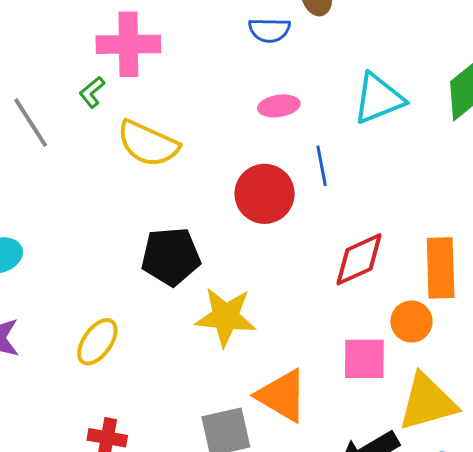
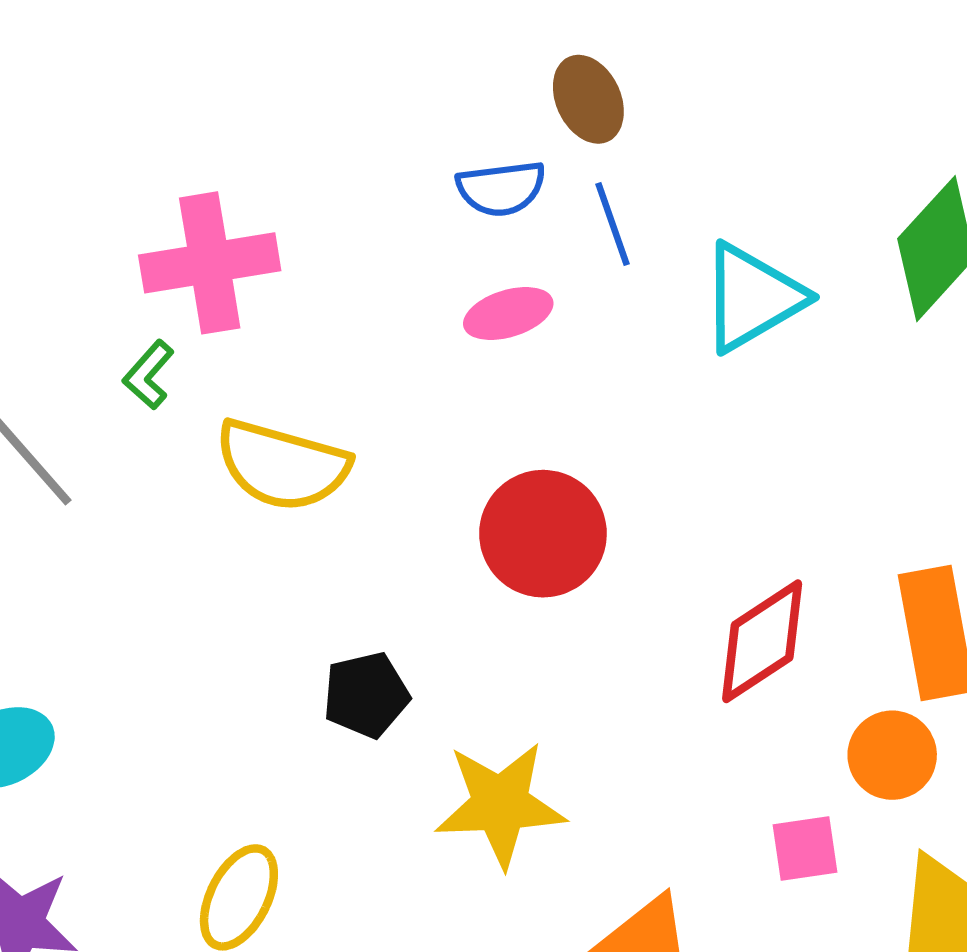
pink ellipse: (279, 106) -> (508, 313), moved
blue line: (322, 166) -> (612, 224), moved
black pentagon: (171, 256) -> (366, 695), size x0.7
pink square: (364, 359) -> (805, 848), size x0.7

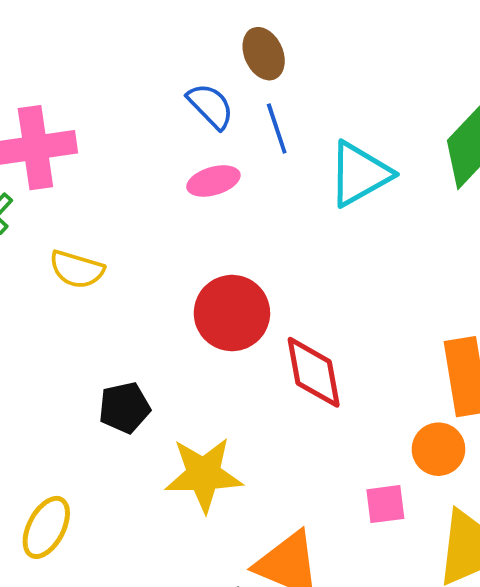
blue semicircle: (501, 188) -> (211, 106), turned -128
yellow semicircle: (282, 465) -> (77, 269), size x0.7
red diamond: (762, 641) -> (314, 372), moved, turned -68

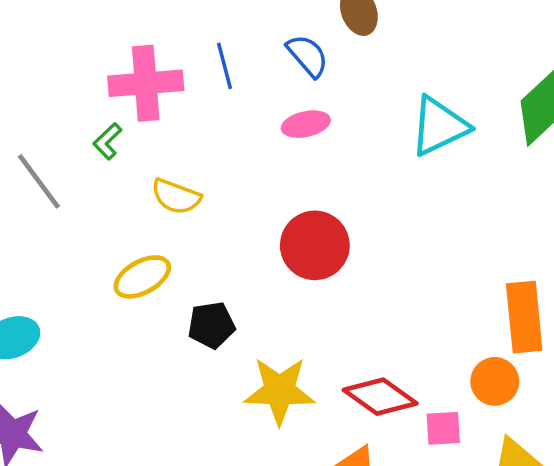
blue line: (277, 129) -> (224, 66), moved
red diamond: (314, 372) -> (380, 397), moved, turned -48
yellow ellipse: (46, 527) -> (142, 277), moved, turned 30

